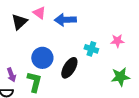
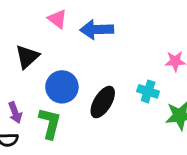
black triangle: (19, 22) -> (27, 57), moved
cyan cross: (91, 49) -> (148, 91), moved

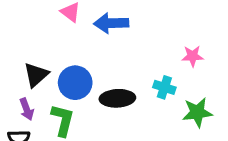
black triangle: (27, 57) -> (36, 75), moved
black ellipse: (103, 102) -> (117, 98), turned 56

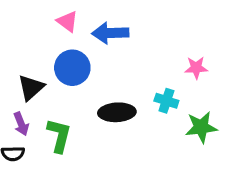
blue circle: (75, 83) -> (72, 68), moved

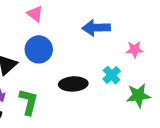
blue arrow: (110, 33) -> (96, 28), moved
cyan cross: (166, 101) -> (112, 75), turned 30

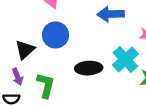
cyan cross: (112, 75) -> (125, 60), size x1.5

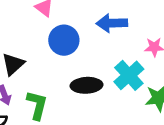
blue circle: (55, 35) -> (64, 40), moved

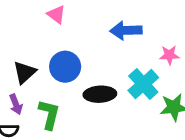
blue circle: (64, 40) -> (65, 67), moved

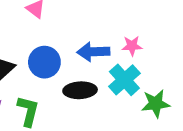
blue arrow: (126, 30) -> (93, 52), moved
pink star: (169, 55) -> (132, 46), moved

